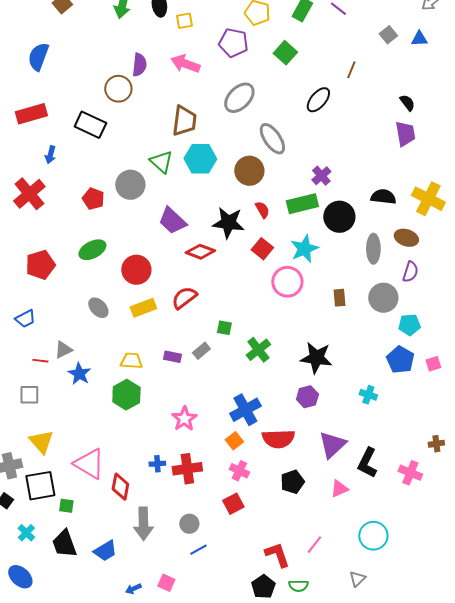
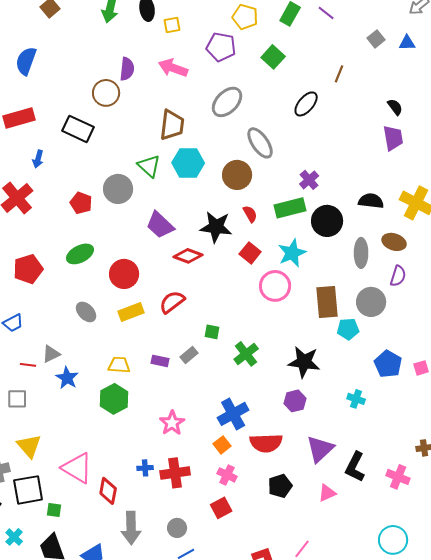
brown rectangle: (339, 298) -> (327, 302), size x1.8
cyan pentagon: (409, 325) -> (348, 329), moved
cyan circle: (373, 536) -> (393, 540), moved

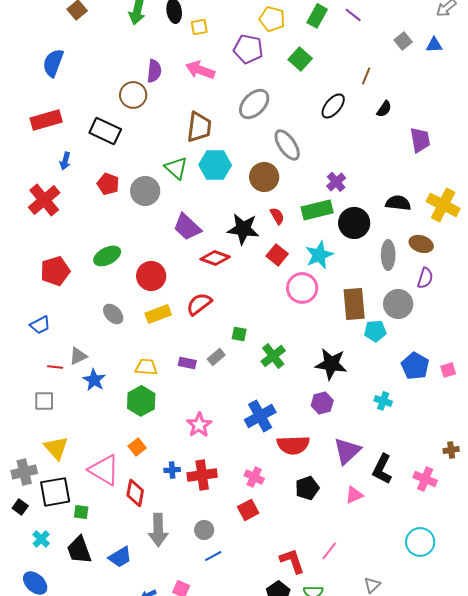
black semicircle: (395, 107) -> (384, 109), moved, turned 72
red pentagon: (81, 203) -> (108, 184), moved
orange square: (222, 445) -> (137, 447), moved

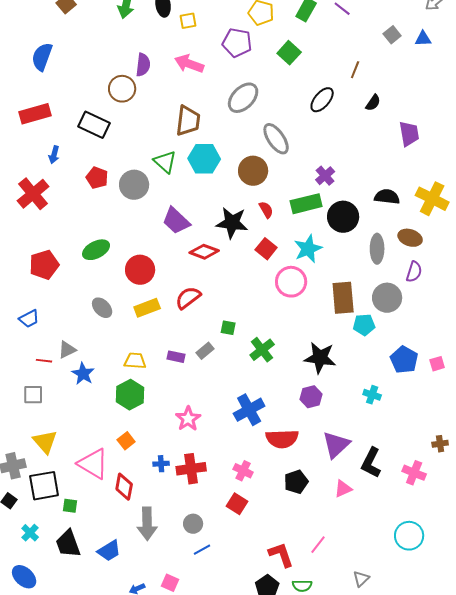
red square: (248, 510) -> (237, 504), turned -30

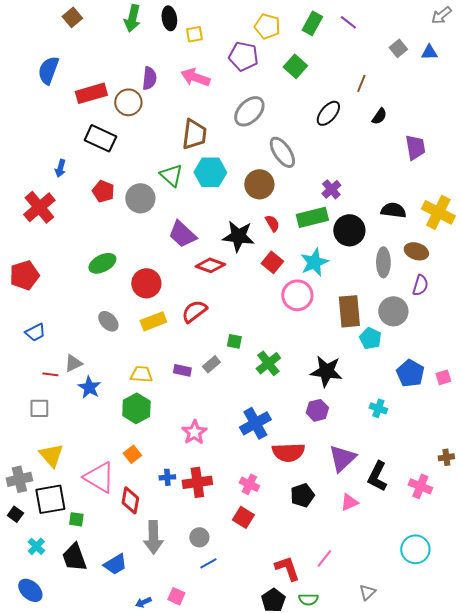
red rectangle: (35, 114) -> (91, 93), moved
red pentagon: (44, 265) -> (24, 275), moved
cyan pentagon: (364, 325) -> (370, 338), turned 30

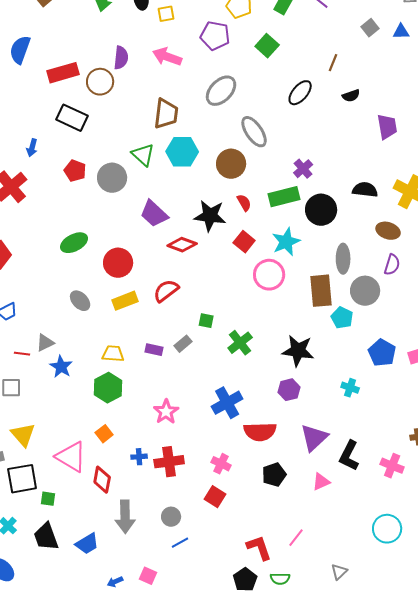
black semicircle: (379, 116) -> (351, 96), turned 36
gray ellipse: (383, 262) -> (343, 259), moved

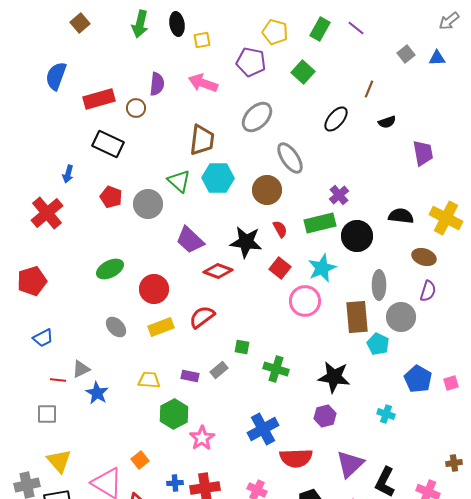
brown circle: (100, 82) -> (136, 108), size x0.7
green cross: (240, 343) -> (276, 369), turned -35
green hexagon: (108, 388) -> (174, 414), moved

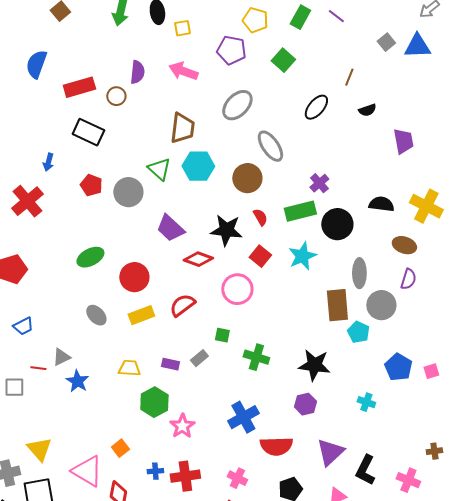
blue triangle: (437, 58) -> (417, 46), size x1.6
pink circle: (305, 301) -> (237, 289), moved
gray square: (47, 414) -> (14, 387), moved

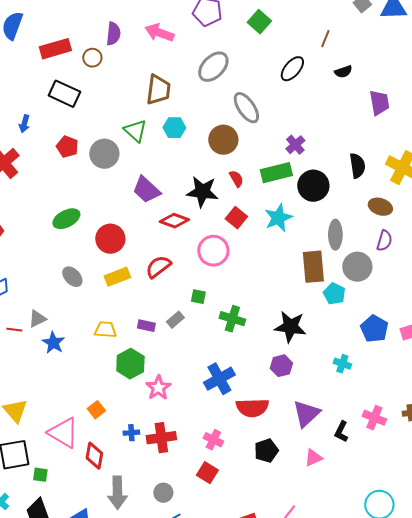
cyan hexagon: (198, 166) -> (174, 128), size x0.7
black semicircle: (381, 204) -> (357, 166), turned 75
black L-shape: (365, 470) -> (341, 432), size x0.7
pink cross: (408, 480) -> (374, 418), moved

